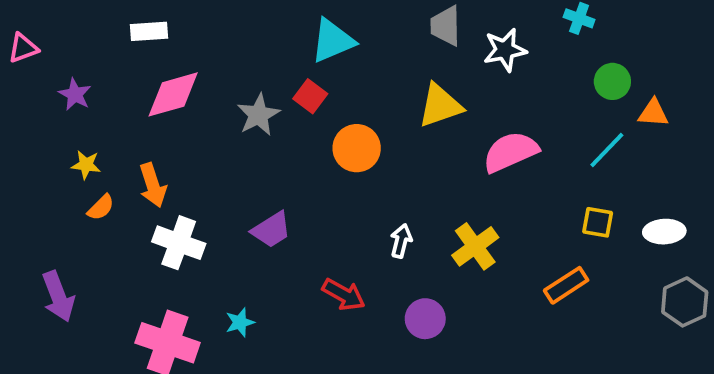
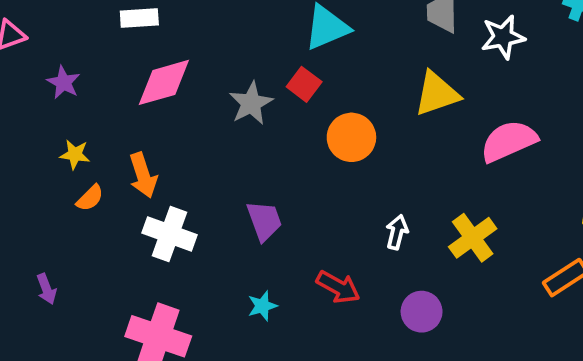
purple trapezoid: (271, 230) -> (264, 221), turned -78
purple arrow: (58, 296) -> (46, 289), size x0.6
cyan star: (240, 322) -> (262, 306), moved

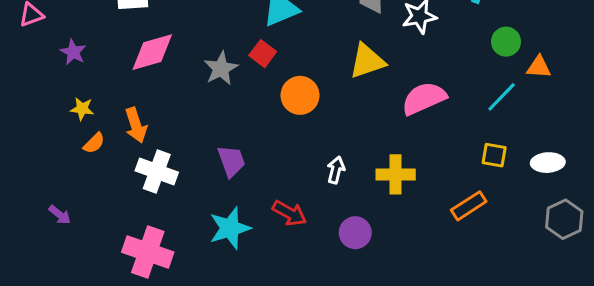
yellow cross: (473, 238) -> (396, 174), turned 36
purple arrow: (46, 289) -> (60, 215), turned -30
cyan star: (262, 306) -> (230, 228), size x1.8

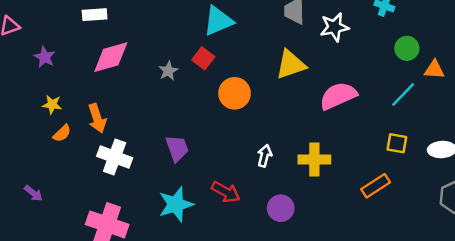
gray star: (221, 68) -> (168, 71), size x0.7

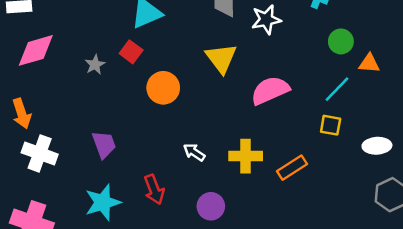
yellow triangle: (291, 65) -> (221, 58), turned -48
yellow square: (397, 143) -> (331, 125), moved
white arrow: (264, 156) -> (194, 152), turned -70
orange rectangle: (376, 186) -> (292, 168), moved
red arrow: (226, 192) -> (154, 190), turned 40

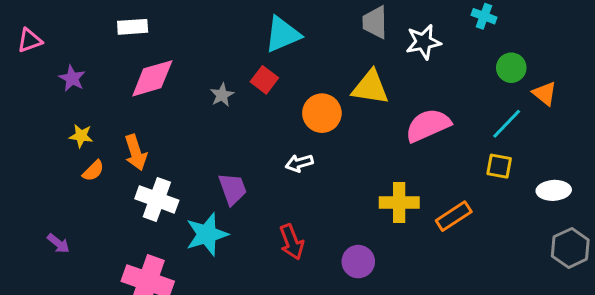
yellow triangle: (221, 58) -> (370, 87), turned -44
orange triangle: (369, 63) -> (545, 93), turned 35
orange circle: (163, 88) -> (322, 113), moved
white arrow: (194, 152) -> (299, 163), moved, turned -50
cyan star: (103, 202) -> (207, 234), moved

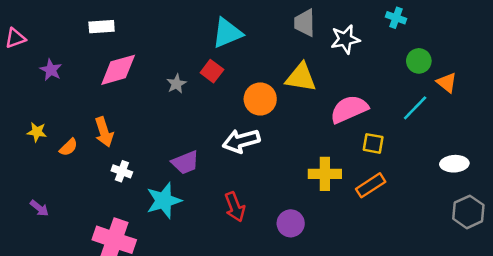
yellow star: (81, 136) -> (37, 132), moved
white arrow: (299, 163) -> (241, 141), size x1.6
yellow square: (499, 166) -> (373, 143), moved
purple trapezoid: (233, 189) -> (185, 162), turned 88
white cross: (157, 199) -> (122, 171), size x0.6

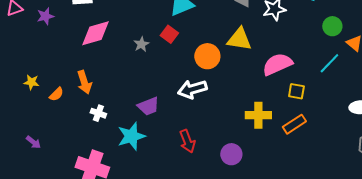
purple star: (51, 70) -> (45, 16), moved, turned 30

